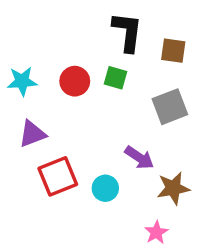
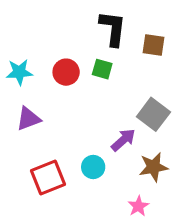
gray square: (170, 107) -> (153, 114), moved, turned -32
purple arrow: (139, 158) -> (123, 140), turned -76
red square: (58, 176) -> (48, 178), moved

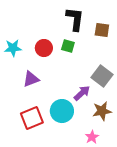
purple triangle: (28, 119) -> (31, 79), moved
cyan circle: (93, 167) -> (62, 111), size x1.5

